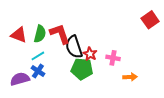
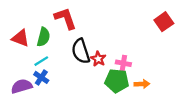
red L-shape: (60, 34) -> (65, 18), moved
green pentagon: (82, 69) -> (117, 81), moved

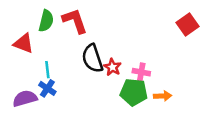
green semicircle: (44, 37) -> (46, 21), moved
cyan line: (41, 61) -> (47, 70), turned -64

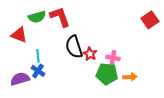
green semicircle: (46, 21) -> (37, 17), turned 60

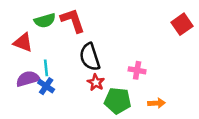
red star: (90, 54) -> (96, 82), moved
green pentagon: (107, 74) -> (118, 101), moved
orange arrow: (130, 77) -> (156, 103), moved
purple semicircle: (20, 79) -> (28, 79), moved

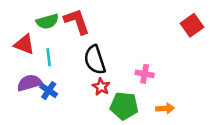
cyan line: (46, 68) -> (49, 57), moved

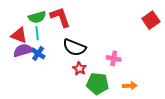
cyan line: (49, 57) -> (37, 33), moved
black semicircle: (95, 60) -> (74, 47), turned -50
purple semicircle: (29, 83) -> (23, 50), moved
blue cross: (49, 91) -> (38, 53), moved

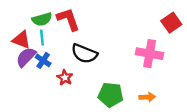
purple semicircle: (23, 50) -> (26, 57), turned -30
pink cross: (114, 58) -> (150, 54), moved, size x1.6
red star: (79, 69) -> (65, 78), moved

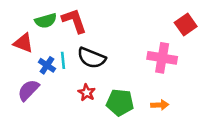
cyan line: (42, 38) -> (63, 60), moved
purple semicircle: (26, 57) -> (28, 90), moved
red star: (65, 78) -> (87, 93), moved

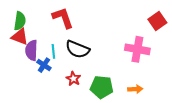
green semicircle: (46, 21) -> (20, 21), moved, turned -66
blue cross: (47, 65) -> (44, 65), moved
purple semicircle: (28, 90) -> (31, 50), moved, turned -42

